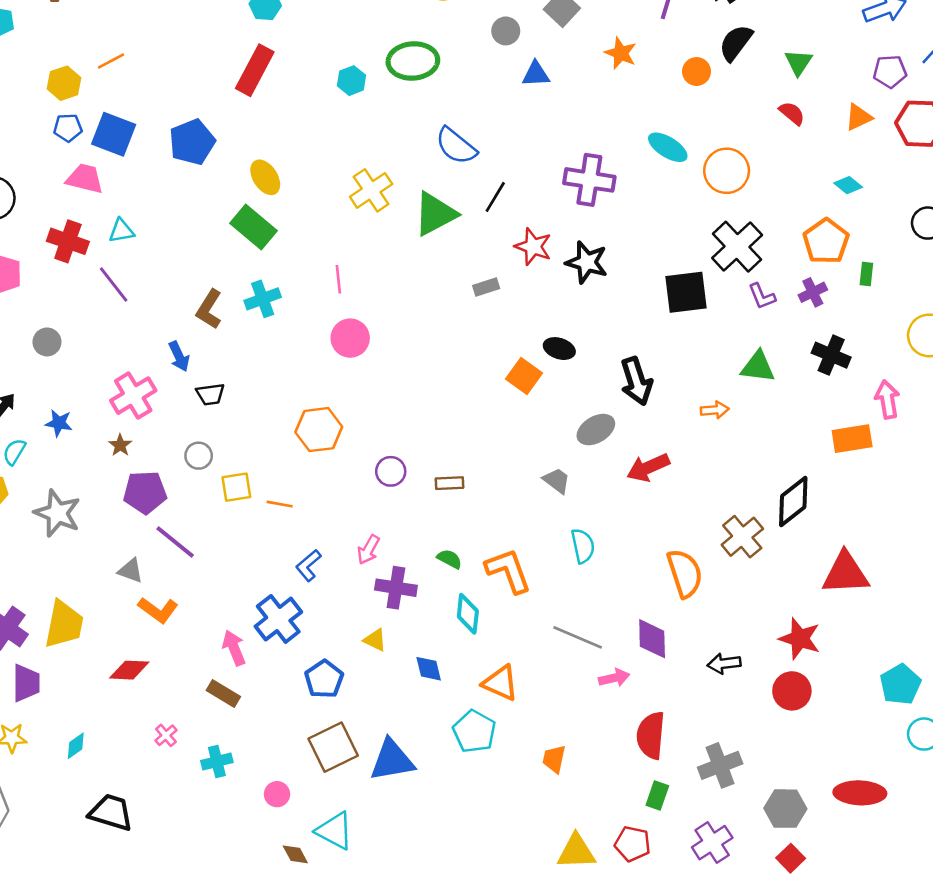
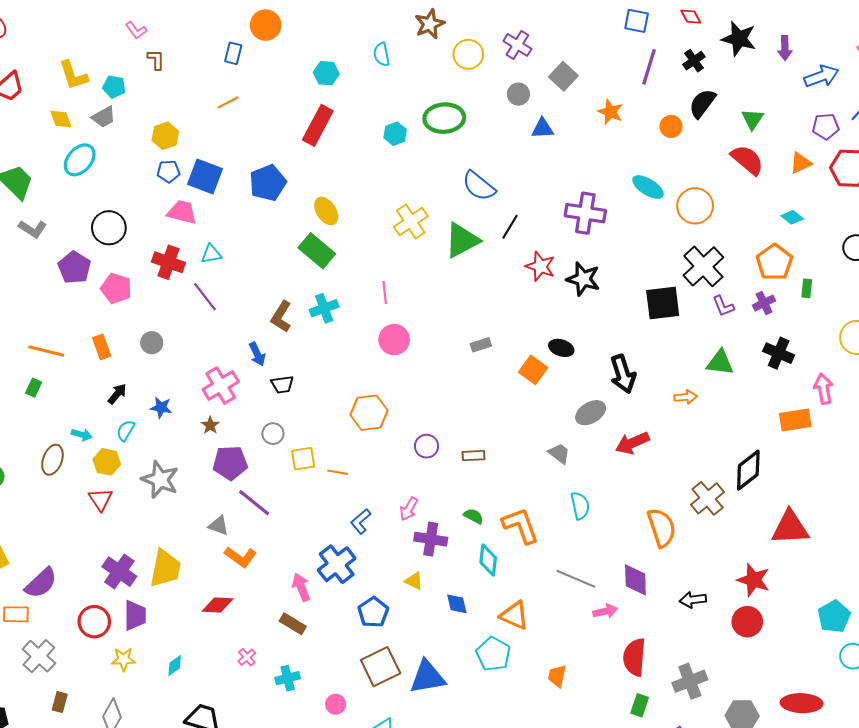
orange line: (111, 61) -> (228, 102), moved
red semicircle: (792, 113) -> (747, 160), size x1.6
gray rectangle: (486, 287) -> (481, 345), moved

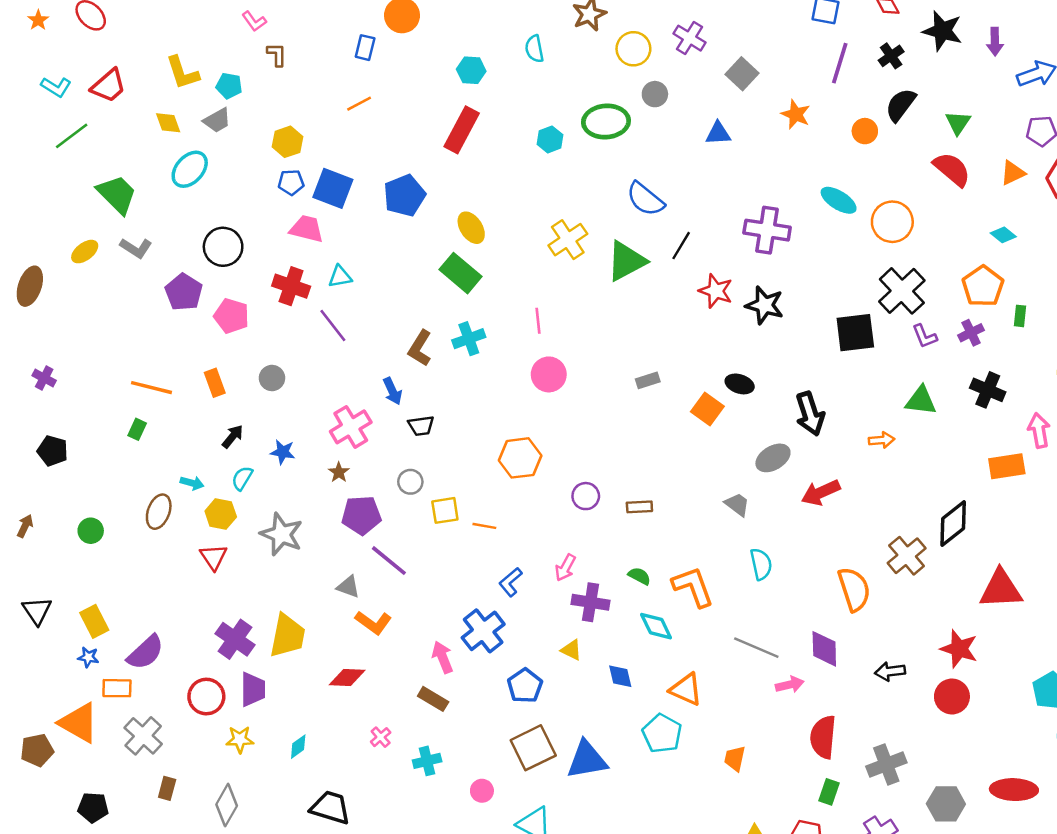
gray circle: (518, 94) -> (655, 94), moved
cyan diamond: (488, 560) -> (656, 626), turned -32

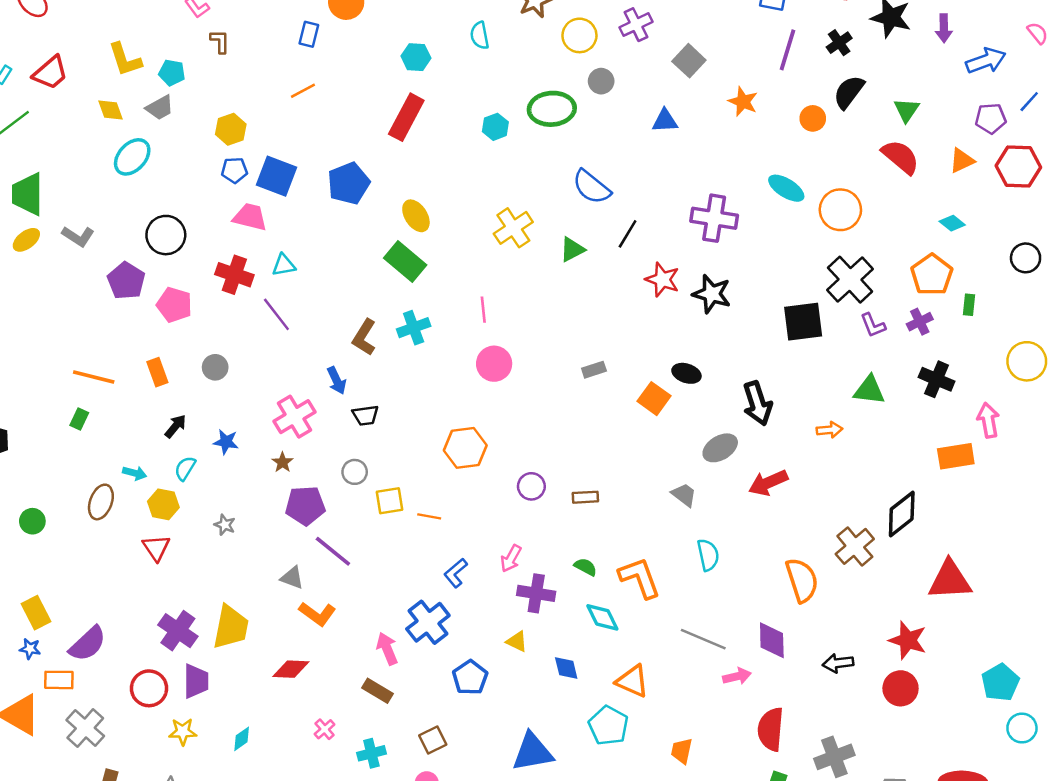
purple cross: (689, 38) -> (636, 25), turned 32
green trapezoid: (117, 194) -> (28, 194), moved, turned -135
green triangle: (626, 261) -> (572, 249), size x0.6
gray star: (282, 534) -> (225, 525), size x0.5
brown square: (533, 748) -> (433, 740), moved, size x0.6

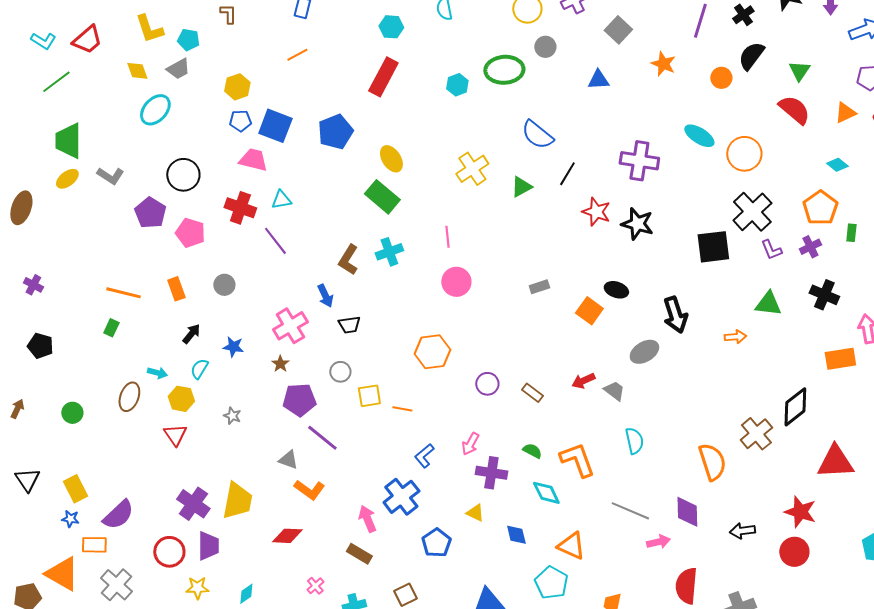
red arrow: (768, 483) -> (583, 381), moved, size x0.7
brown rectangle: (585, 497) -> (532, 393), turned 40

